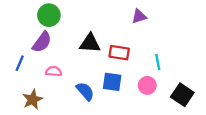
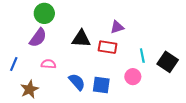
purple triangle: (139, 16) -> (117, 27), moved
blue line: (20, 63) -> (14, 64), moved
blue square: (112, 82) -> (101, 85), moved
black square: (182, 95) -> (168, 62), moved

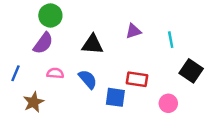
red rectangle: (108, 47) -> (137, 79), moved
cyan line: (142, 56) -> (171, 40), moved
pink circle: (133, 77) -> (168, 103), moved
blue semicircle: (77, 82) -> (88, 79), moved

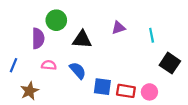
green circle: (50, 16) -> (56, 20), moved
purple semicircle: (43, 43) -> (38, 38), turned -36
red rectangle: (137, 79) -> (126, 91), moved

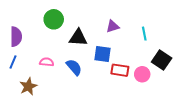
purple semicircle: (38, 38) -> (16, 37), moved
blue square: (102, 87) -> (103, 54), moved
red rectangle: (126, 91) -> (120, 70), moved
pink circle: (149, 92) -> (142, 74), moved

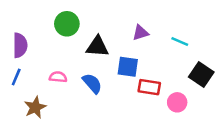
cyan line: (144, 34) -> (180, 42), turned -56
pink circle: (142, 74) -> (177, 102), moved

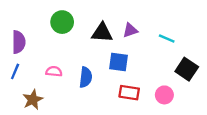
black triangle: (97, 47) -> (102, 33), moved
blue semicircle: (92, 83) -> (86, 77), turned 48
red rectangle: (149, 87) -> (129, 93), moved

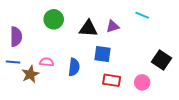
cyan line: (167, 39) -> (142, 15), moved
blue line: (15, 71) -> (13, 62), turned 72
brown star: (33, 100) -> (30, 74), moved

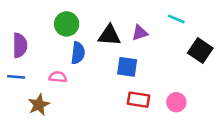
black square: (162, 60) -> (200, 50), moved
blue semicircle: (74, 67) -> (78, 53), moved
brown star: (30, 74) -> (39, 105), moved

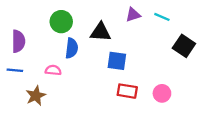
purple triangle: (140, 33) -> (133, 15), moved

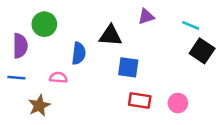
cyan line: (162, 17) -> (191, 25), moved
green circle: (61, 22) -> (44, 24), moved

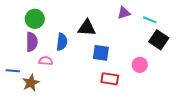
purple triangle: (146, 17) -> (124, 13), moved
purple semicircle: (20, 46) -> (32, 42), moved
blue line: (16, 78) -> (13, 71), moved
pink circle: (178, 103) -> (140, 65), moved

